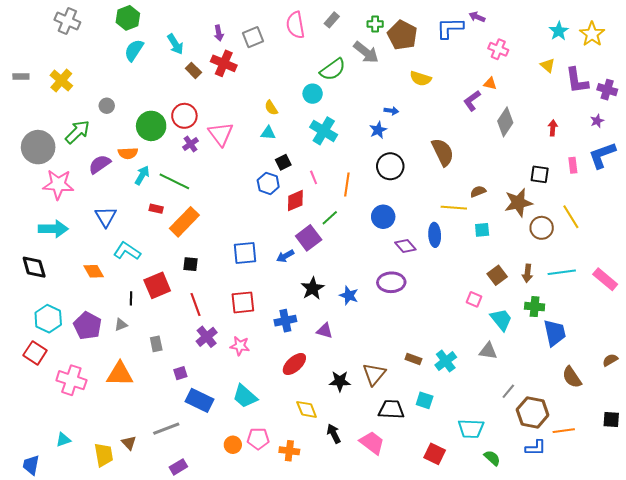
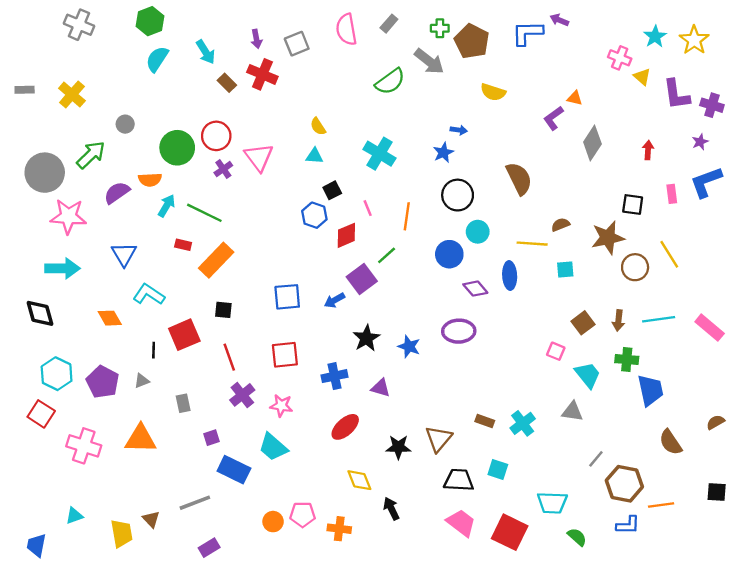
pink cross: (498, 49) -> (620, 58), moved
cyan circle: (313, 94) -> (478, 232), moved
cyan trapezoid: (245, 396) -> (273, 447), moved
pink trapezoid: (372, 443) -> (461, 523), moved
red square: (435, 454) -> (510, 532), size x1.4

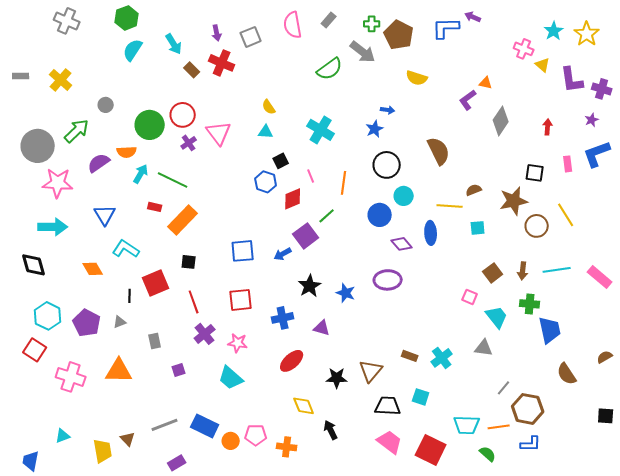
blue rectangle: (234, 470) -> (205, 426), moved
orange line: (661, 505) -> (499, 427), moved

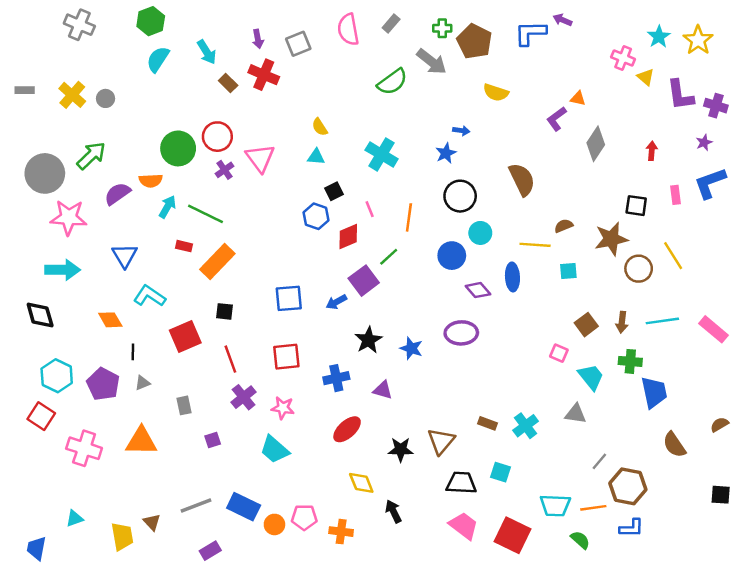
gray circle: (106, 105) -> (106, 98), moved
black line: (130, 296) -> (133, 352), moved

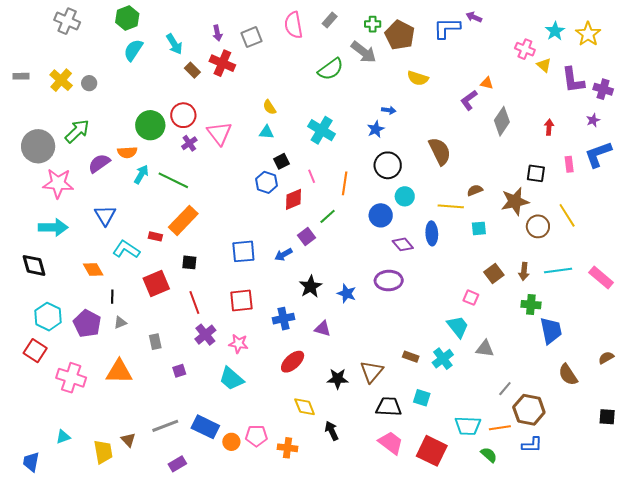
red rectangle: (184, 246) -> (155, 236), moved
purple square: (364, 281) -> (307, 236), size x0.7
cyan trapezoid: (591, 377) -> (458, 327), moved

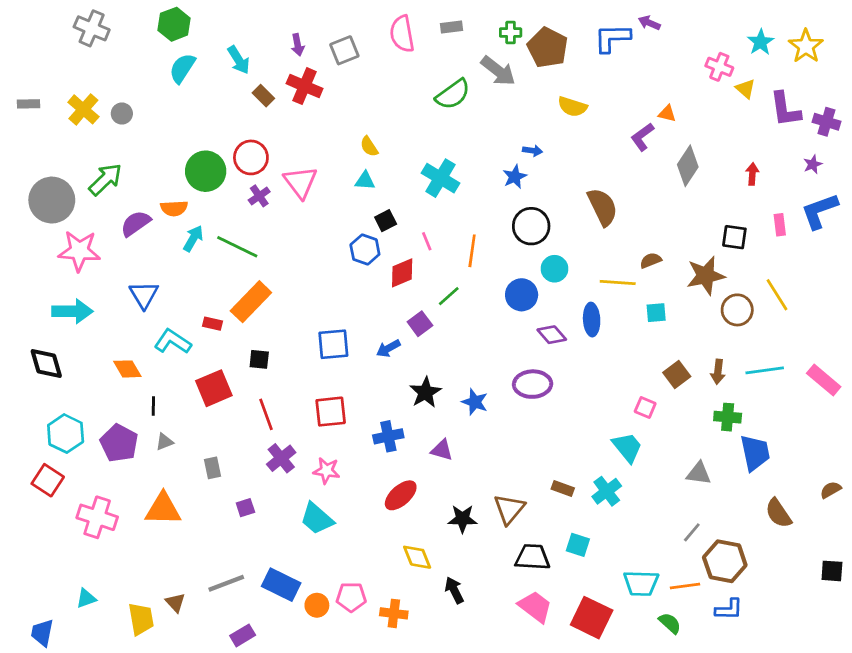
gray rectangle: (330, 20) -> (451, 27), turned 42
gray triangle: (485, 349) -> (699, 473), moved

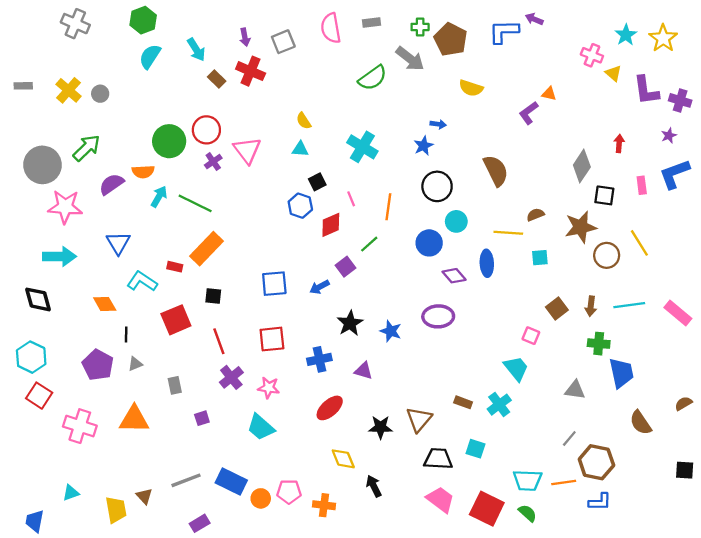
gray diamond: (688, 166) -> (582, 166), moved
cyan hexagon: (66, 434) -> (31, 357), moved
green semicircle: (670, 623) -> (527, 513), moved

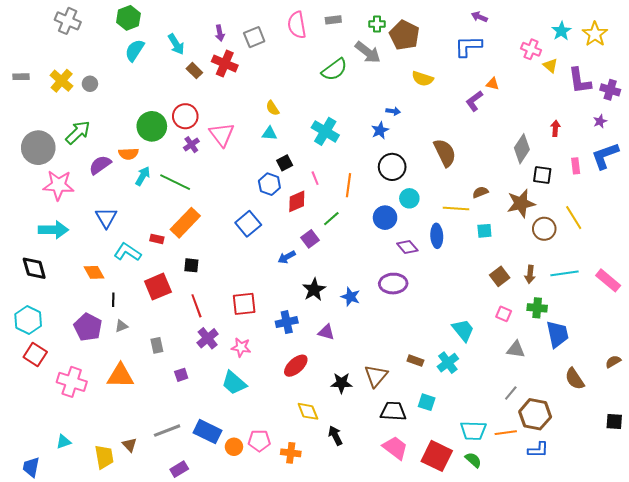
blue L-shape: (504, 32) -> (468, 46), moved
blue square: (274, 284) -> (248, 224), moved, turned -35
pink square: (531, 336) -> (504, 314), moved

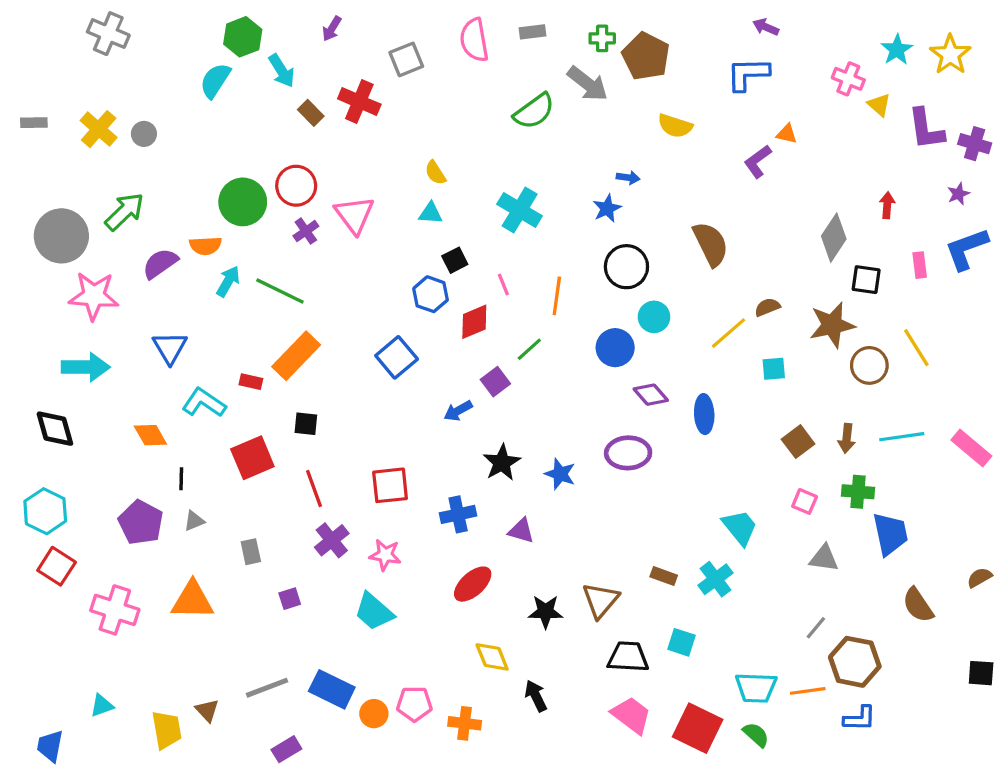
green hexagon: (128, 18) -> (243, 37), moved
purple arrow: (220, 33) -> (332, 29), moved, turned 42
yellow line: (456, 208) -> (728, 333), turned -45
blue ellipse: (437, 236) -> (704, 414), moved

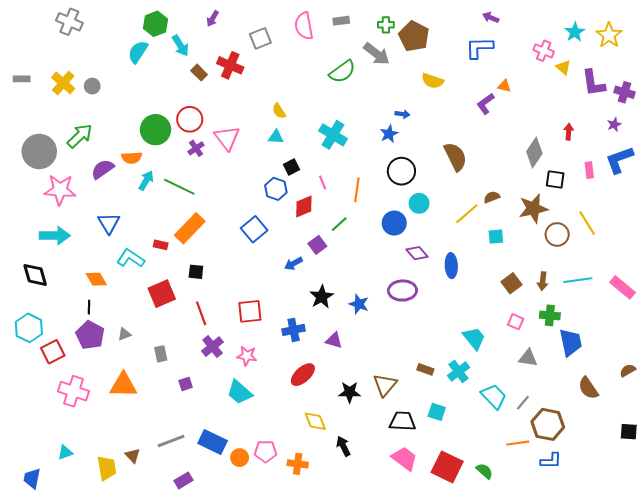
black line: (181, 479) -> (89, 307), moved
red square: (57, 566) -> (53, 352), moved, turned 30
cyan trapezoid: (756, 688) -> (494, 396), moved, turned -136

